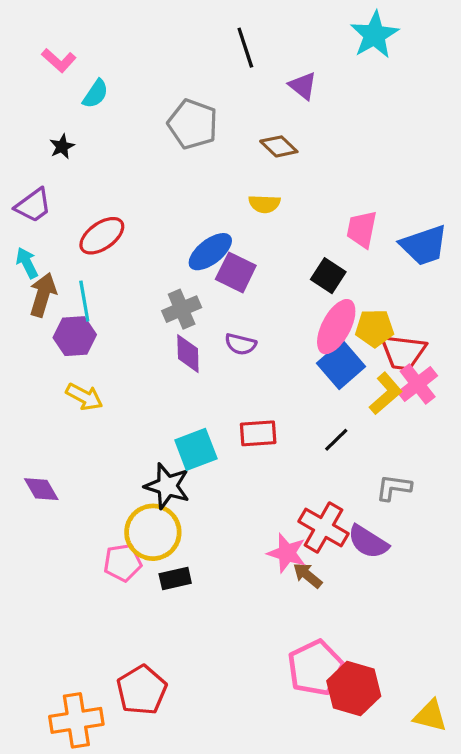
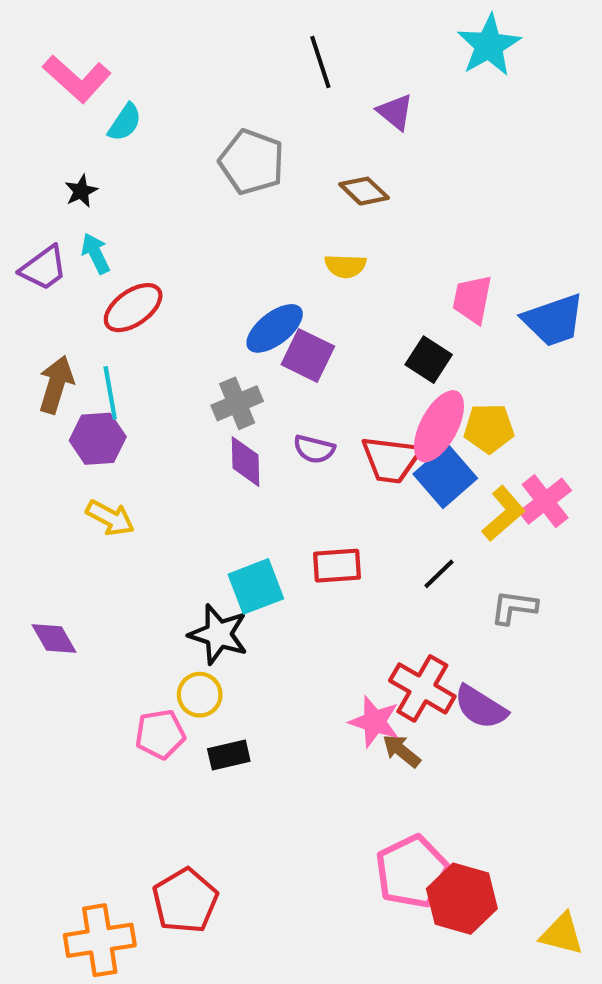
pink L-shape: (59, 60) -> (77, 79), size x1.5
cyan arrow: (27, 263) -> (96, 253), moved
red trapezoid: (403, 352) -> (391, 460), moved
gray L-shape: (394, 488) -> (514, 607), moved
yellow circle: (153, 532) -> (200, 695), size x0.6

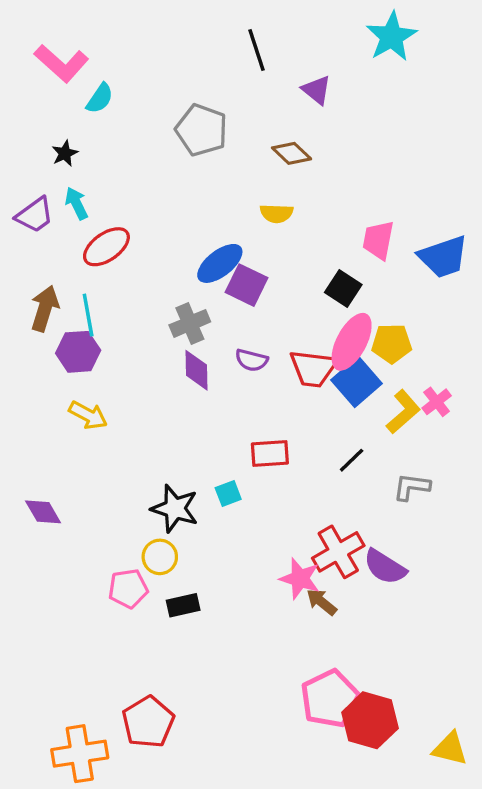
pink cross: (545, 501) -> (437, 402), size x0.7
cyan square: (256, 586) -> (228, 494), moved, size x0.6
red cross: (422, 688) -> (338, 552), turned 30

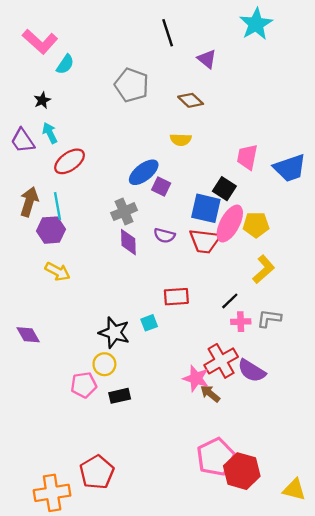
purple trapezoid: (35, 215) -> (23, 141), turned 92
purple square: (247, 285) -> (161, 186), size x0.7
blue square: (357, 382) -> (206, 208), moved, turned -36
pink cross: (437, 402) -> (241, 322), moved, turned 36

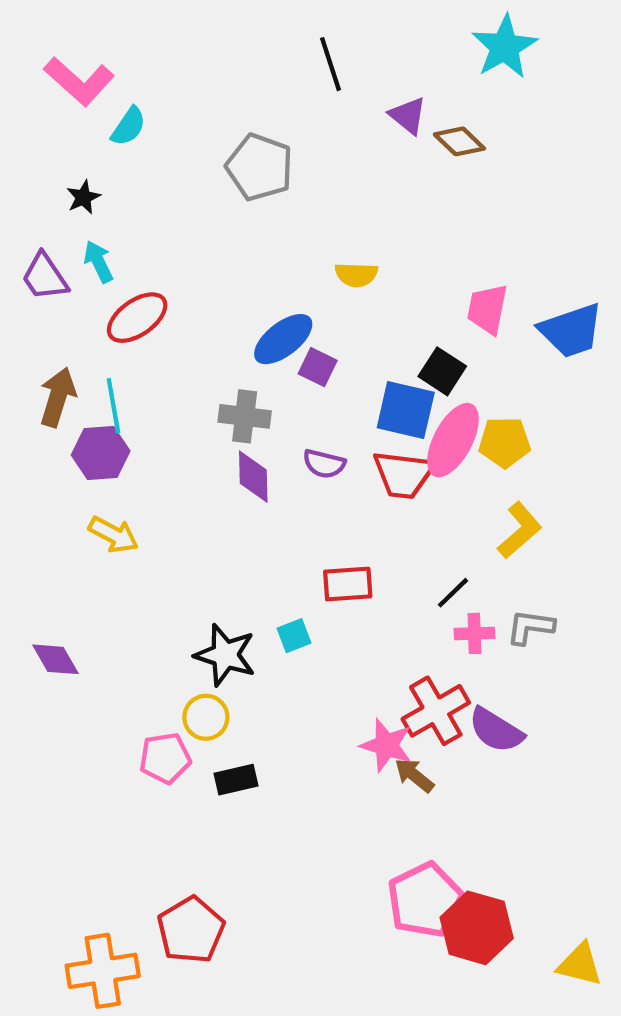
brown diamond: (191, 100) -> (459, 141), moved
gray cross: (124, 212) -> (245, 416), turned 30

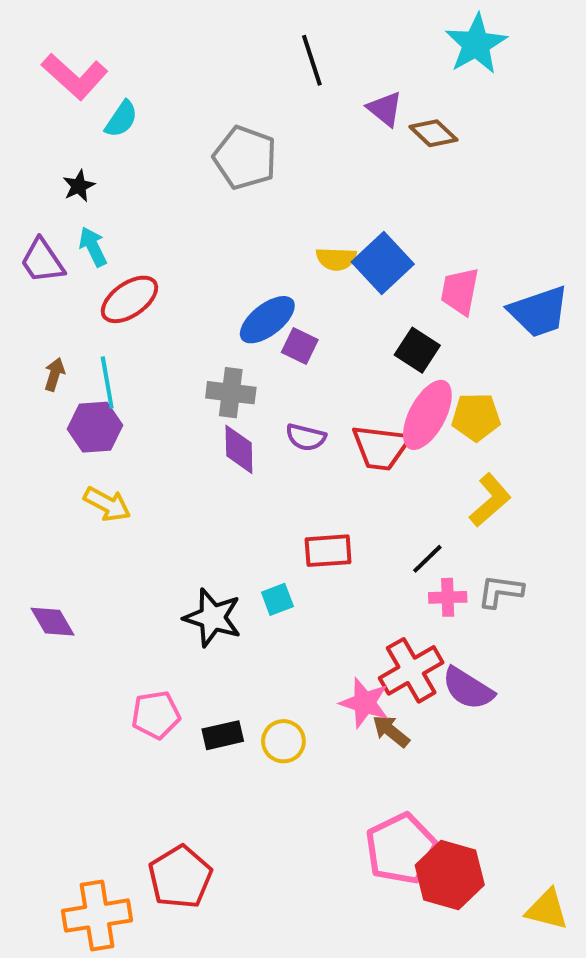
brown arrow: (58, 397) -> (54, 374), size x0.6
blue square: (406, 410) -> (383, 263), moved, turned 34
yellow circle: (206, 717) -> (283, 741), moved

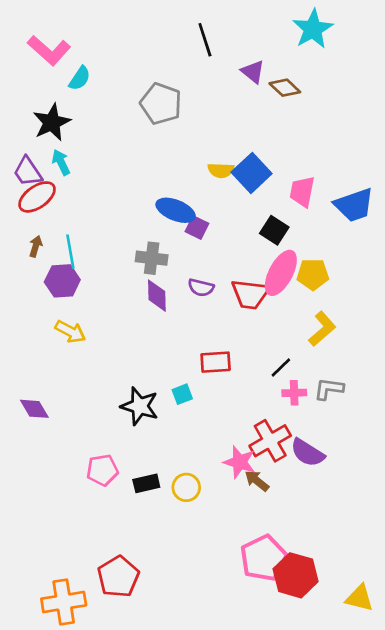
black star: (79, 186) -> (52, 122), size x1.8
red ellipse: (129, 299) -> (37, 197), moved
blue ellipse: (267, 320) -> (176, 210), turned 60

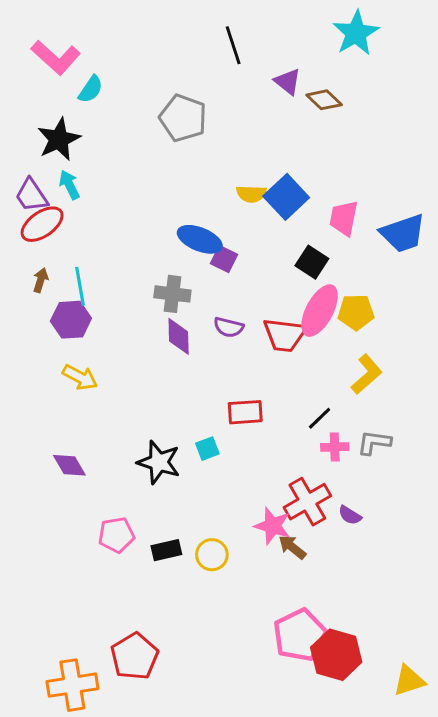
purple diamond: (34, 409) -> (69, 465), moved
purple semicircle: (307, 453) -> (350, 515), size x0.6
yellow triangle: (359, 598) -> (409, 681), turned -32

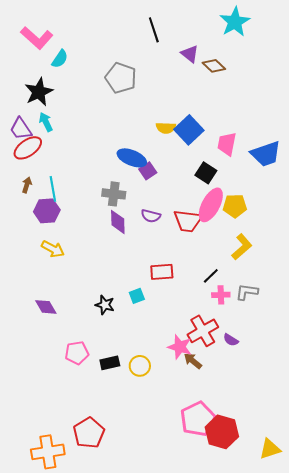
purple square: (224, 259) -> (148, 171), turned 30
black star: (159, 462) -> (105, 305), size x0.7

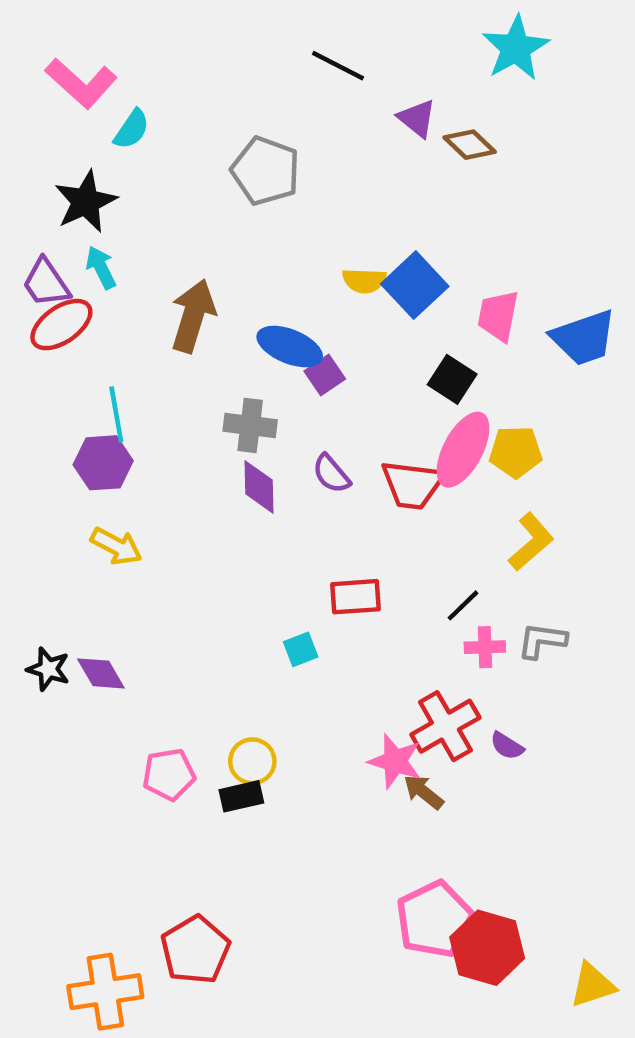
black line: (154, 30) -> (338, 66), turned -45
brown arrow: (27, 185) -> (193, 316), moved, size x2.0
purple semicircle: (151, 216) -> (331, 474), turned 36
black star: (105, 305) -> (48, 669), moved
yellow circle: (140, 366) -> (252, 761), moved

